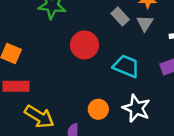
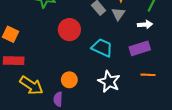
orange circle: (98, 109) -> (69, 80), moved

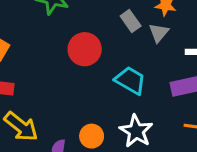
orange circle: (69, 80) -> (92, 136), moved

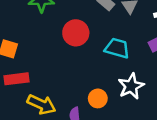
white star: (136, 131) -> (131, 86), turned 30

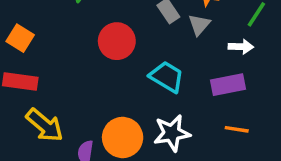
orange circle: (98, 98) -> (123, 137), size x1.5

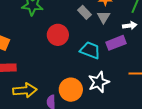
purple rectangle: (228, 85) -> (116, 43), moved
yellow arrow: (45, 125) -> (25, 90), turned -35

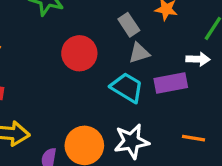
gray triangle: (104, 17) -> (139, 53), moved, turned 32

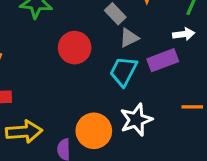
cyan trapezoid: (127, 88) -> (123, 71), turned -84

